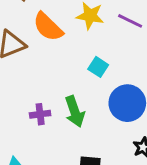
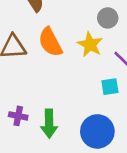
cyan square: (98, 67) -> (110, 87), moved, turned 30

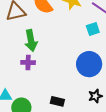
green arrow: (49, 124) -> (31, 41), moved

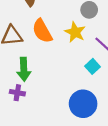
cyan square: (93, 29) -> (93, 66), turned -32

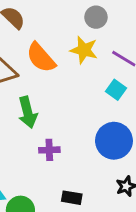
purple cross: (17, 93) -> (49, 150), moved

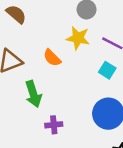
orange semicircle: (41, 58) -> (52, 58), moved, size x0.7

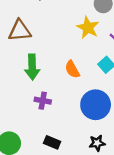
orange semicircle: (52, 58) -> (72, 69), moved

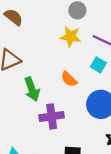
purple cross: (43, 101) -> (52, 116), size x1.5

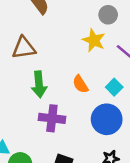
cyan square: (98, 65) -> (114, 87), moved

